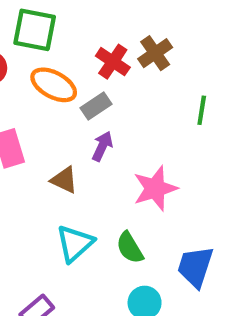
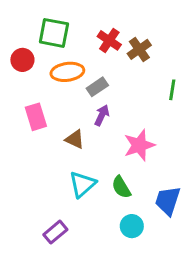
red cross: (113, 62) -> (109, 40), moved
orange ellipse: (54, 85) -> (67, 72), turned -36

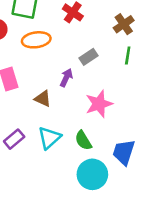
brown cross: (139, 49) -> (124, 24), moved
gray rectangle: (97, 87) -> (88, 57), moved
cyan circle: (132, 226) -> (92, 174), size x1.5
purple rectangle: (55, 232) -> (14, 139), moved

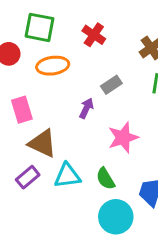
brown triangle: (43, 99) -> (42, 143), moved, size x1.5
cyan triangle: (49, 138) -> (67, 176), turned 35

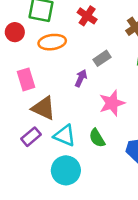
cyan triangle: (67, 176) -> (65, 135), turned 30
cyan circle: (116, 217) -> (66, 170), moved

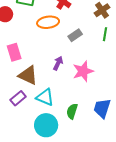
orange ellipse: (52, 42) -> (48, 22), moved
purple arrow: (81, 78) -> (58, 63), moved
green semicircle: (97, 138) -> (72, 111), moved, turned 49

